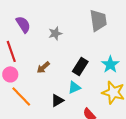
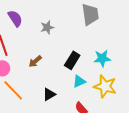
cyan star: (110, 64) -> (102, 58), turned 30
cyan triangle: (74, 87) -> (79, 81), moved

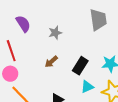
brown arrow: (35, 61) -> (51, 62), moved

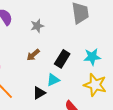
cyan triangle: (87, 87) -> (53, 80), moved

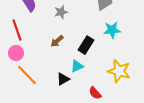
cyan star: (92, 57) -> (112, 30), moved

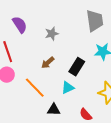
orange line: (27, 75) -> (35, 88), moved
black triangle: (63, 79) -> (54, 110), moved, turned 32

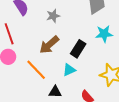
brown arrow: (48, 63) -> (49, 45), size x1.5

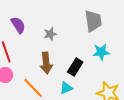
brown arrow: (49, 45) -> (46, 63), turned -55

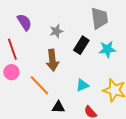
black rectangle: (75, 67) -> (81, 45), moved
cyan triangle: (66, 88) -> (82, 85), moved

